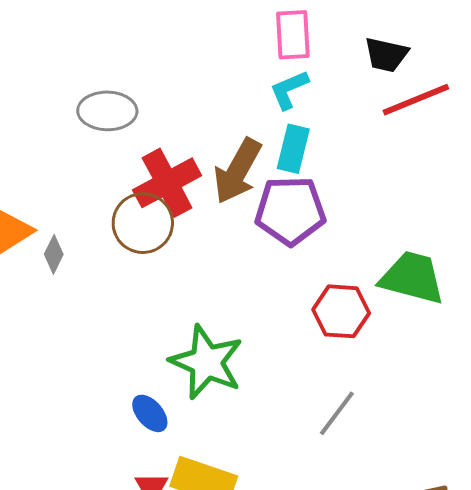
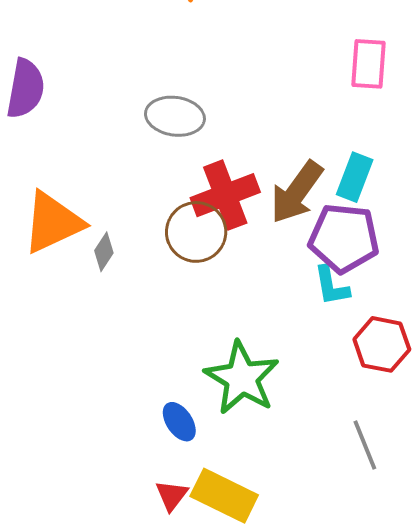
cyan L-shape: (289, 90) -> (331, 286), moved, turned -84
gray line: (337, 413) -> (365, 445), turned -66

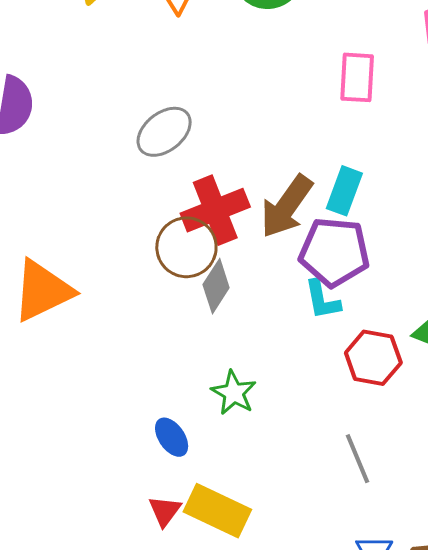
gray ellipse: (175, 116) -> (164, 132), turned -46
orange triangle: (53, 222) -> (43, 291), moved
gray diamond: (104, 252) -> (216, 286), moved, size x1.4
green star: (242, 378) -> (234, 393), size x0.6

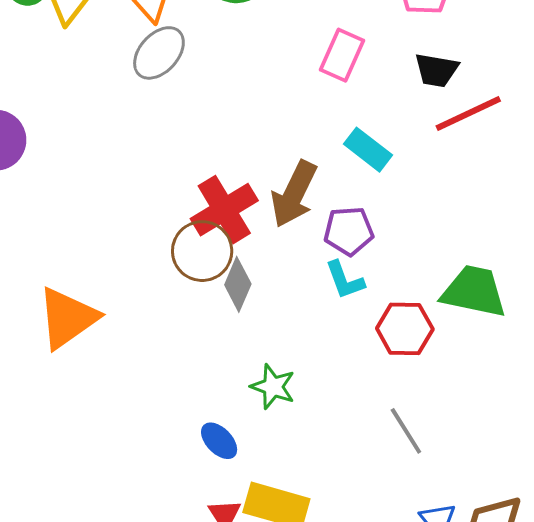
pink rectangle: (357, 77) -> (342, 55), turned 30
gray ellipse: (164, 132) -> (159, 53), moved
cyan rectangle: (344, 191) -> (368, 150), moved, turned -63
purple pentagon: (334, 252) -> (349, 231), size x0.7

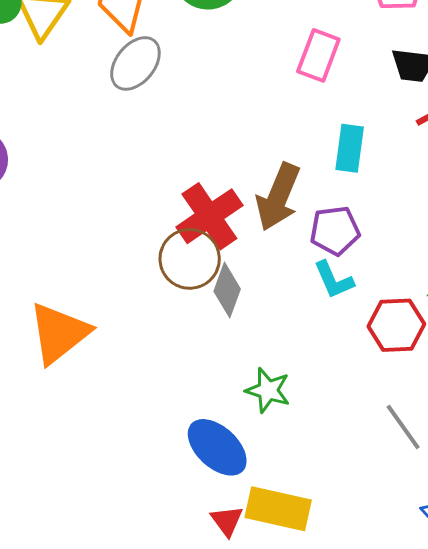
cyan rectangle: (368, 150) -> (350, 148), turned 63
blue ellipse: (219, 441) -> (217, 447), size x1.6

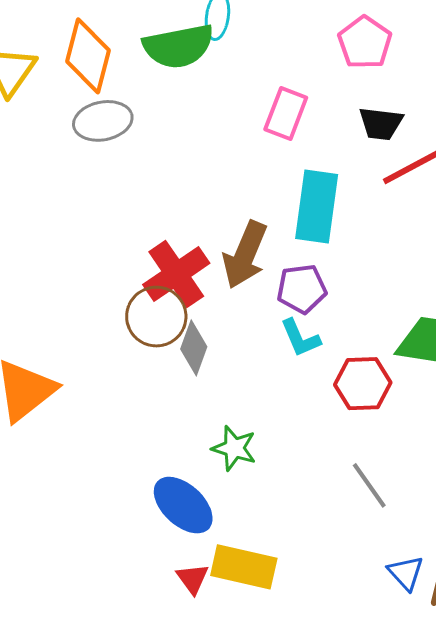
gray ellipse: (135, 63) -> (103, 121), turned 40
cyan rectangle: (350, 148) -> (317, 206), size x1.5

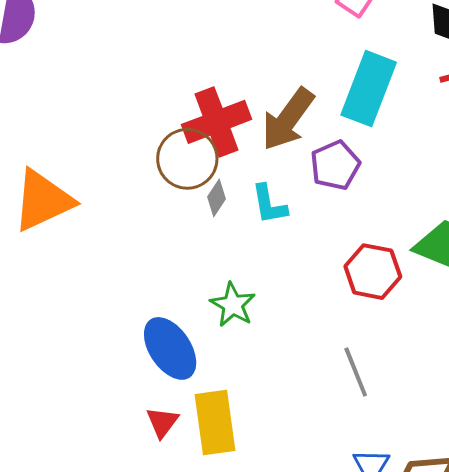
purple pentagon: (302, 289) -> (335, 165), turned -30
cyan L-shape: (300, 338) -> (269, 204), moved
gray diamond: (194, 348) -> (216, 198), size x0.7
yellow rectangle: (244, 567) -> (215, 422), turned 56

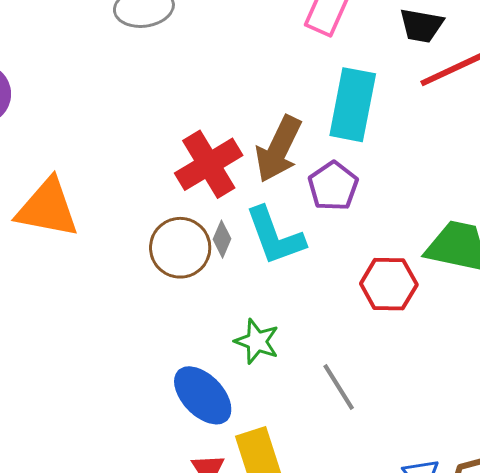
brown circle: (187, 159) -> (180, 248), moved
orange triangle: (43, 200) -> (47, 208), moved, turned 46
cyan L-shape: (269, 204) -> (275, 236), size x1.5
gray line: (356, 372) -> (339, 387), moved

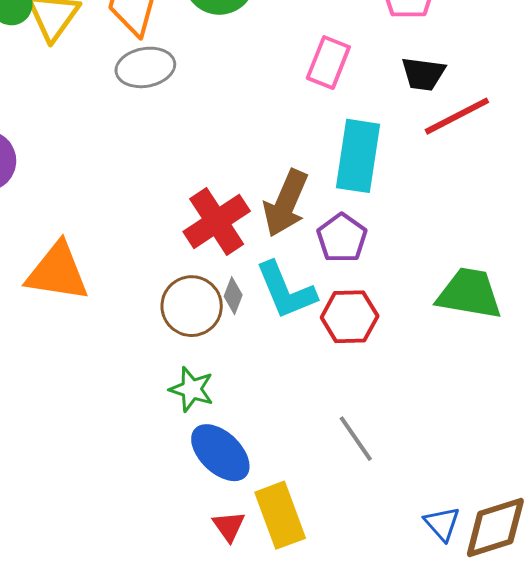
red hexagon: (389, 284) -> (350, 317), moved
green star: (257, 341) -> (192, 389), moved

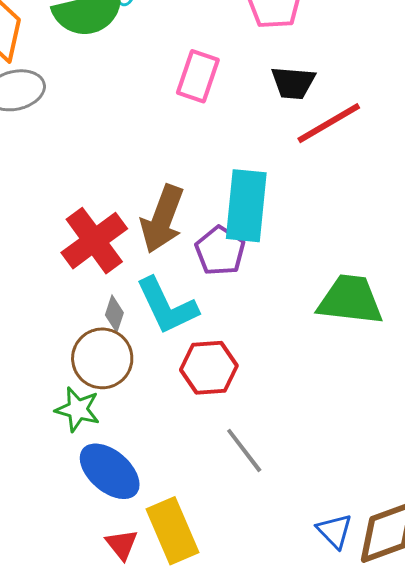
cyan rectangle: (358, 156) -> (246, 206), moved
brown circle: (192, 306) -> (102, 358), moved
red hexagon: (350, 317) -> (209, 368), moved

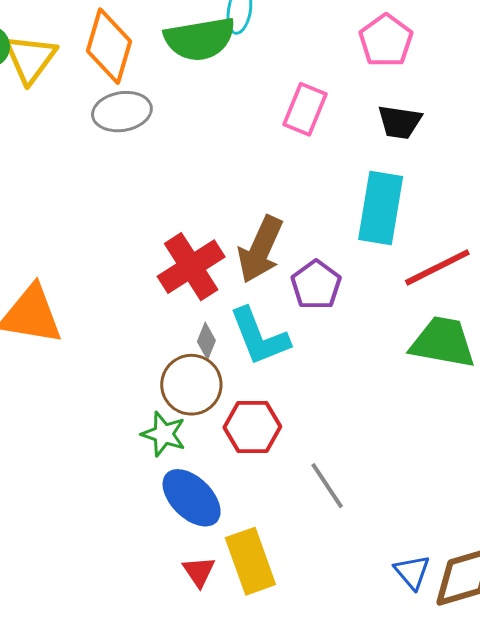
red line: (329, 123) -> (437, 267), moved
cyan rectangle: (246, 206) -> (381, 208), moved
red hexagon: (209, 368) -> (252, 427), moved

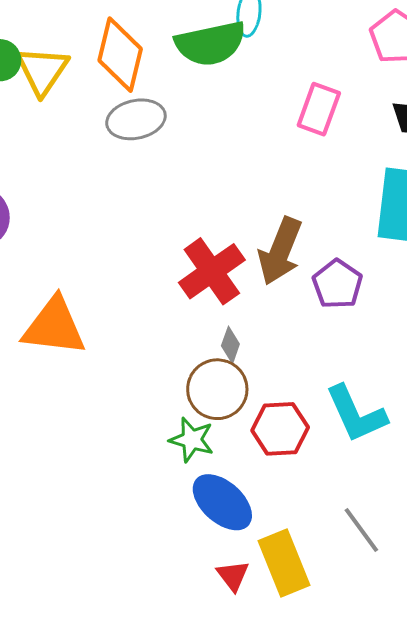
cyan L-shape: (259, 337) -> (356, 414), moved
gray line: (327, 486) -> (361, 530), moved

